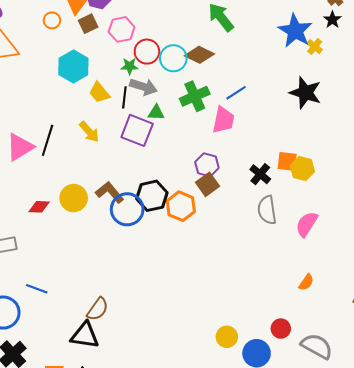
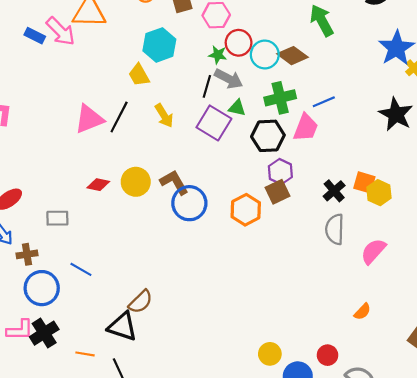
yellow trapezoid: (99, 93) -> (139, 75), moved
black hexagon: (152, 196) -> (268, 136), moved

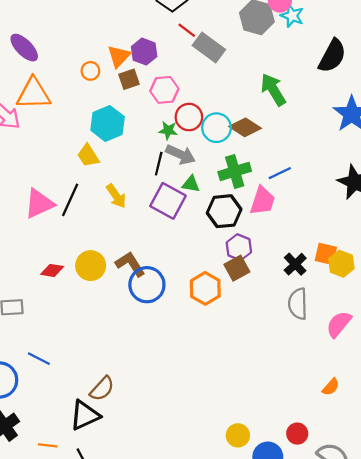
black triangle: (122, 327) -> (85, 415), turned -40

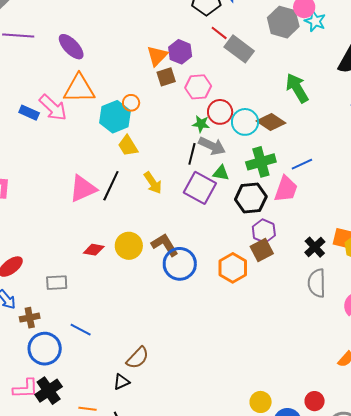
orange circle: (90, 71) -> (131, 103), moved
cyan hexagon: (108, 124) -> (115, 117), moved
black triangle: (85, 415) -> (122, 382), size x0.6

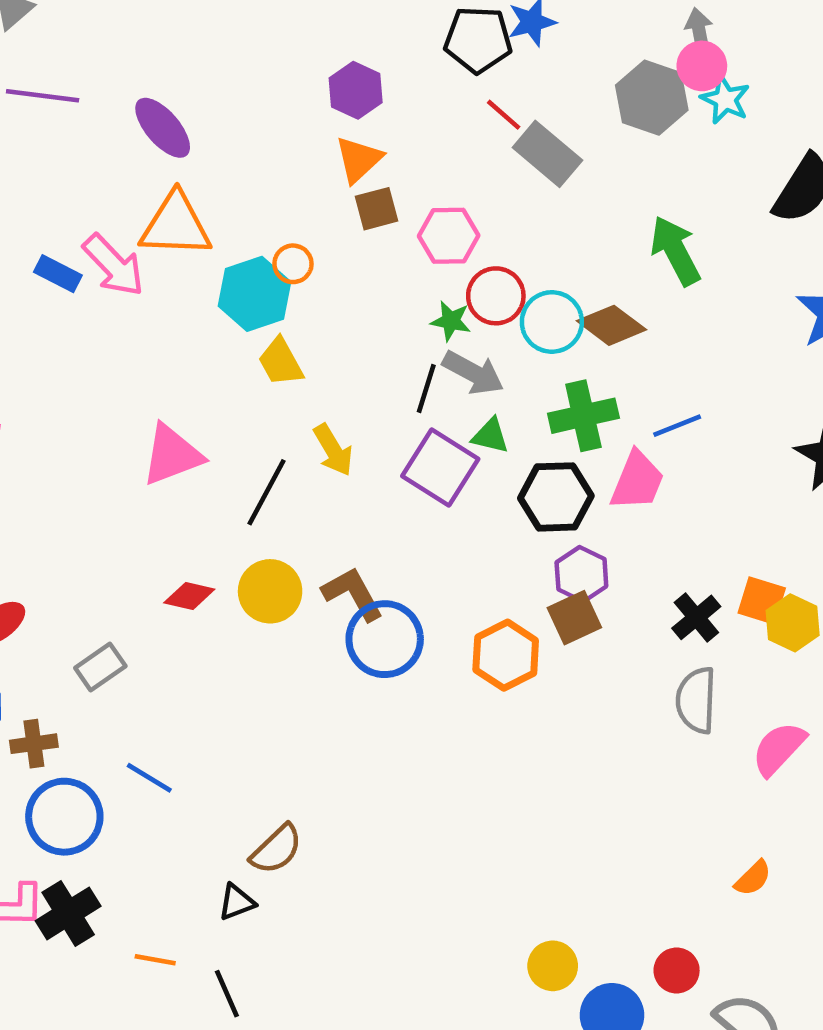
purple hexagon: (180, 52) -> (356, 90), moved
black line: (111, 186) -> (266, 492), moved
gray rectangle: (57, 283) -> (100, 667), turned -35

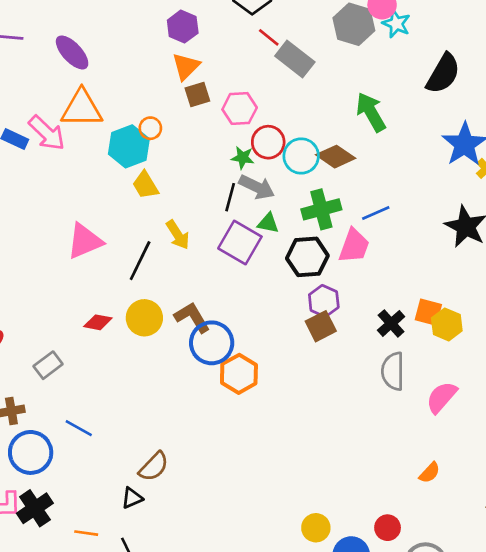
orange hexagon: (506, 655) -> (239, 374), moved

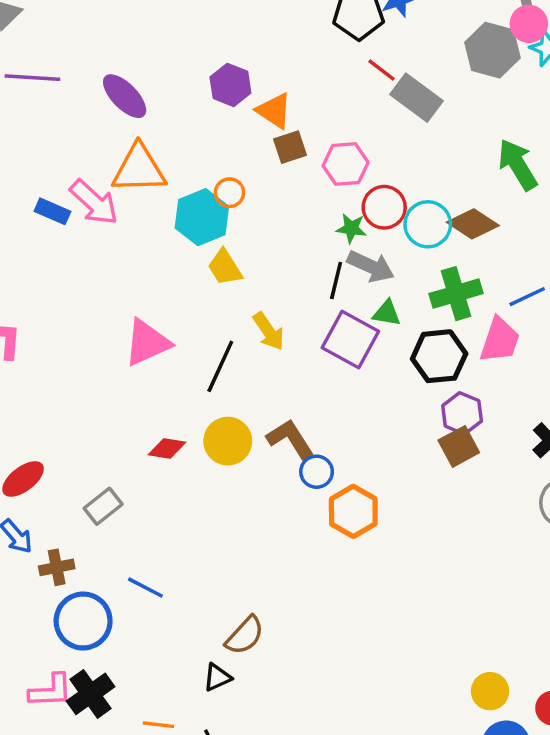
purple hexagon: (183, 27) -> (230, 85), moved
orange triangle: (186, 66) -> (274, 111), turned -40
blue circle: (212, 343) -> (317, 472), size x0.6
yellow circle: (316, 528) -> (490, 691), moved

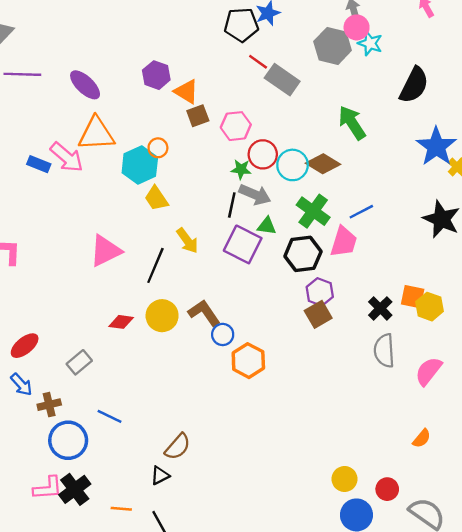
green cross: (456, 294) -> (313, 211), turned -36

